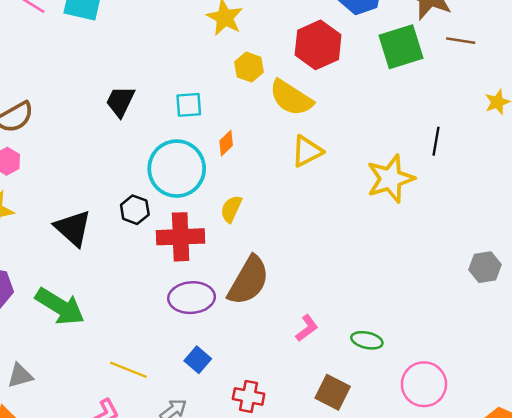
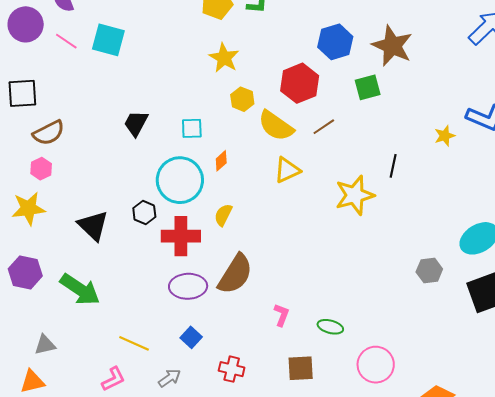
brown line: (461, 41) -> (324, 127), moved, turned -45
green square: (401, 47) -> (368, 87), size x0.7
pink L-shape: (307, 328) -> (282, 315), turned -35
brown square: (333, 392) -> (301, 368), turned -32

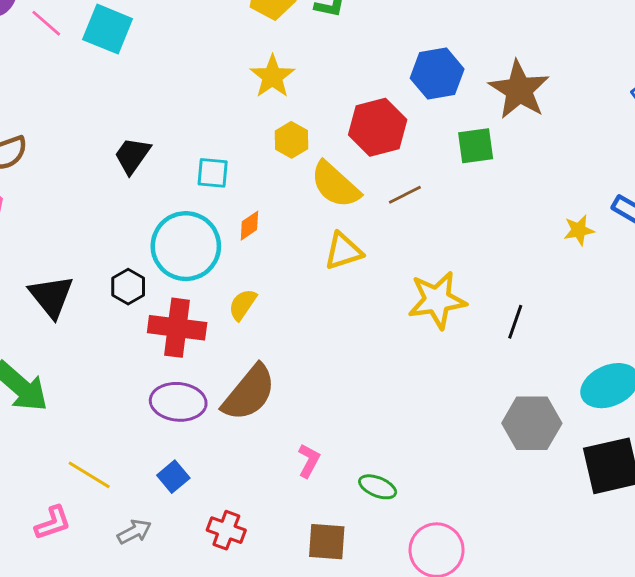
black line: (393, 166) -> (515, 322), moved
gray hexagon: (429, 270) -> (532, 423), size x1.5

